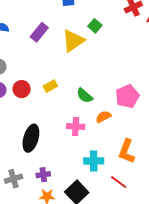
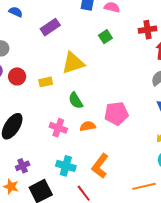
yellow triangle: (73, 41) -> (73, 63), moved
purple cross: (43, 175) -> (23, 166), moved, turned -32

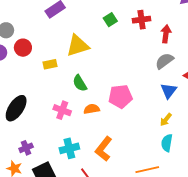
red cross: (148, 30) -> (142, 20), moved
red circle: (17, 76) -> (23, 48), moved
cyan cross: (66, 166) -> (69, 148), turned -30

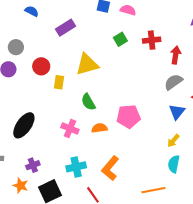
red circle: (23, 48) -> (41, 66), moved
yellow rectangle: (50, 64) -> (59, 82), turned -72

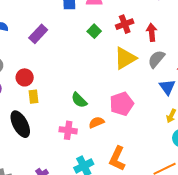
yellow triangle: (87, 64) -> (125, 58), moved
yellow rectangle: (59, 82) -> (34, 97), moved
black ellipse: (24, 125) -> (20, 124), moved, turned -48

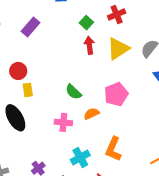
red arrow: (152, 32) -> (89, 45), moved

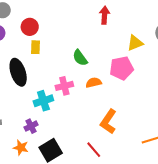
yellow triangle: (118, 49) -> (135, 43), moved, size x0.7
pink cross: (63, 122) -> (64, 86), turned -30
cyan cross: (80, 158) -> (43, 101), moved

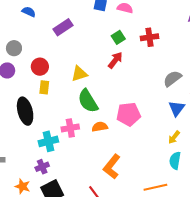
red arrow: (105, 15) -> (115, 60), turned 30
yellow triangle: (135, 43) -> (79, 74), moved
green semicircle: (80, 58) -> (88, 101), size x1.4
purple cross: (31, 126) -> (42, 167), moved

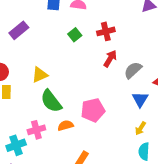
red arrow: (115, 60) -> (110, 59), moved

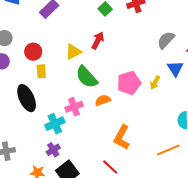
red arrow: (110, 59) -> (98, 40), moved
yellow arrow: (140, 128) -> (155, 83), moved

